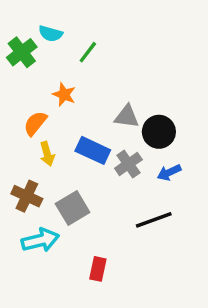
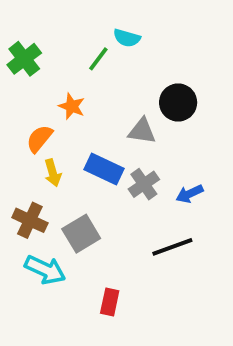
cyan semicircle: (51, 34) -> (127, 38), moved
black circle: (159, 132) -> (178, 102), moved
cyan arrow: (40, 240) -> (45, 270), turned 39

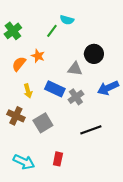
orange semicircle: (39, 139) -> (19, 64), moved
blue arrow: (189, 194) -> (108, 88), moved, size x1.5
cyan arrow: (45, 270) -> (24, 162), moved

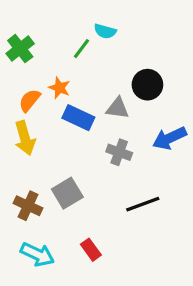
blue rectangle: (55, 89) -> (78, 118), moved
yellow arrow: (28, 91) -> (25, 138), moved, size x1.5
gray cross: (76, 97) -> (119, 152), turned -35
brown cross: (16, 116) -> (28, 206), moved
red rectangle: (58, 159) -> (91, 250), turned -48

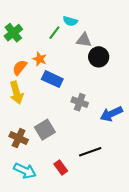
gray triangle: (118, 108) -> (84, 40), moved
blue arrow: (169, 138) -> (111, 114), moved
black line: (143, 204) -> (90, 152), moved

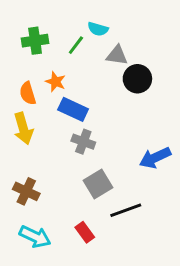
green cross: (13, 33) -> (35, 41), moved, turned 30
orange semicircle: (20, 67) -> (28, 93), turned -56
gray cross: (80, 102) -> (83, 142), moved
gray square: (45, 130) -> (98, 184), moved

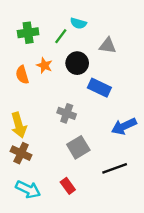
gray triangle: (117, 55) -> (108, 46), moved
black circle: (137, 79) -> (77, 63), moved
blue rectangle: (73, 109) -> (99, 88), moved
yellow arrow: (23, 128) -> (19, 125), moved
black line: (126, 210) -> (115, 168), moved

